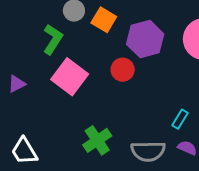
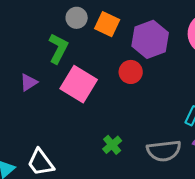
purple triangle: (17, 84) -> (29, 82), moved
green cross: (97, 140) -> (112, 145), size x0.7

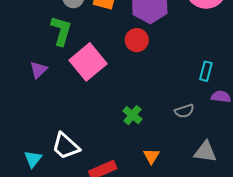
pink square: (79, 84) -> (88, 62), turned 30
gray semicircle: (164, 151) -> (184, 111), size x0.6

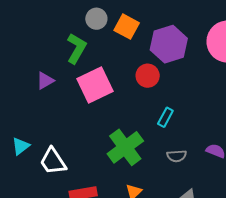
cyan rectangle: (206, 71) -> (165, 117), moved
green cross: (132, 115) -> (125, 147), size x1.8
cyan triangle: (33, 159) -> (21, 146), moved

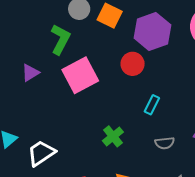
green cross: (125, 147) -> (113, 136), size x0.6
white trapezoid: (53, 161) -> (41, 153), turned 92

